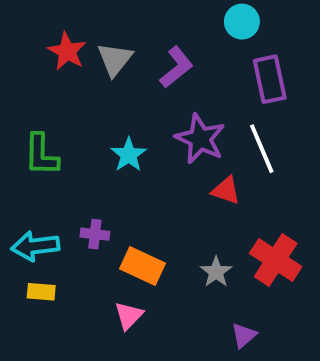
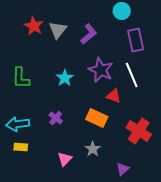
purple cross: (95, 234) -> (56, 118), moved, turned 32
orange rectangle: (143, 266) -> (97, 118), moved
gray star: (216, 272) -> (93, 149), moved

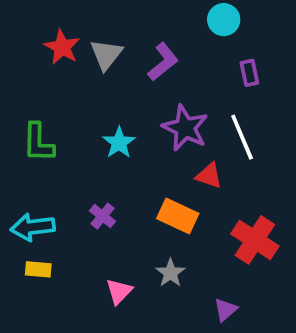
purple rectangle: (136, 40) -> (249, 73), size x0.6

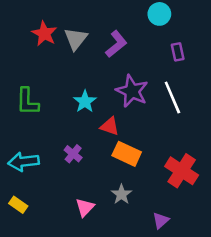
red triangle: (209, 176) -> (110, 126), moved
yellow rectangle: (38, 269) -> (18, 205), moved, turned 30

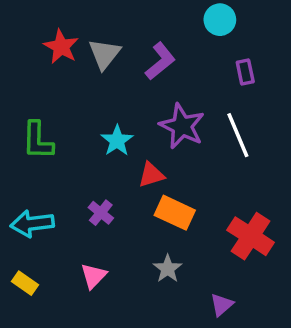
red triangle: (110, 126) -> (151, 175), turned -36
pink triangle: (85, 207) -> (94, 276), moved

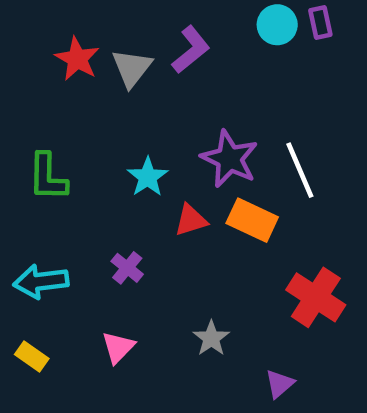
purple L-shape: (160, 61) -> (191, 50), moved
purple rectangle: (245, 72) -> (320, 22), moved
orange rectangle: (175, 213) -> (252, 220), moved

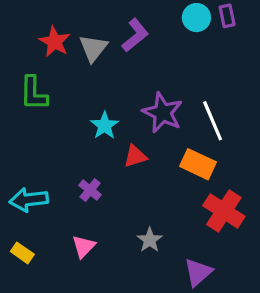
green L-shape: (48, 177) -> (34, 93), moved
orange rectangle: (252, 220) -> (198, 164), moved
purple triangle: (279, 384) -> (198, 272), size x1.4

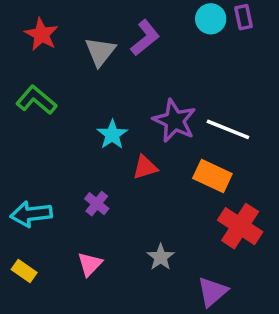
red star: (55, 42) -> (41, 34), moved
green L-shape: (34, 93) -> (36, 100), turned 129
white line: (213, 121) -> (228, 129), turned -45

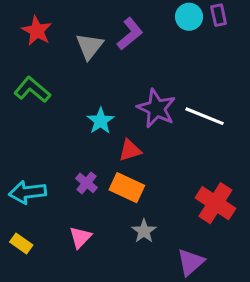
orange rectangle: (212, 176) -> (127, 188), moved

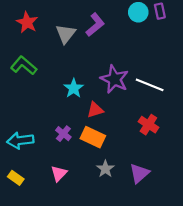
red cross: (215, 203) -> (148, 125), moved, size x0.7
purple triangle: (191, 262) -> (139, 173), moved

